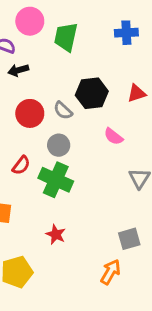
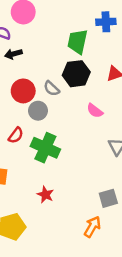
green trapezoid: (66, 37) -> (77, 42), moved
gray circle: (59, 145) -> (38, 111), moved

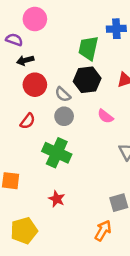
red circle: (23, 91) -> (35, 85), moved
gray circle: (38, 111) -> (64, 116), moved
red semicircle: (16, 135) -> (28, 121), moved

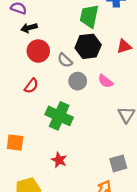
gray circle: (64, 116) -> (78, 81), moved

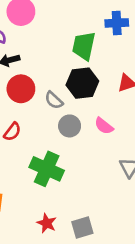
gray square: (118, 163) -> (82, 228), moved

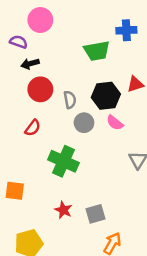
green trapezoid: (84, 46) -> (97, 51), turned -112
black hexagon: (82, 83) -> (106, 96), moved
gray semicircle: (54, 100) -> (70, 100), turned -144

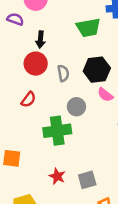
black arrow: (30, 64) -> (40, 40), moved, turned -70
gray circle: (84, 123) -> (76, 107), moved
green cross: (63, 161) -> (57, 131), turned -32

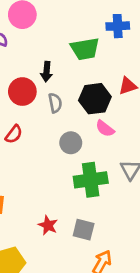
black arrow: (40, 40) -> (47, 72), moved
green cross: (57, 131) -> (91, 180), moved
gray square: (87, 180) -> (84, 230), turned 30

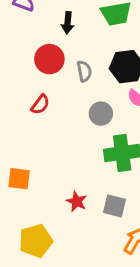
black arrow: (47, 72) -> (68, 23), moved

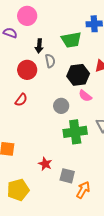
gray semicircle: (84, 71) -> (50, 61), moved
gray square: (115, 206) -> (67, 176), moved

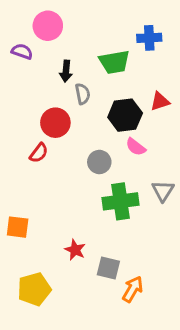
red circle: (27, 70) -> (55, 123), moved

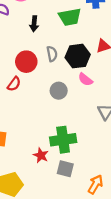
gray semicircle: (83, 94) -> (52, 54), moved
green cross: (120, 201) -> (63, 140), moved
orange arrow: (133, 289) -> (95, 184), moved

